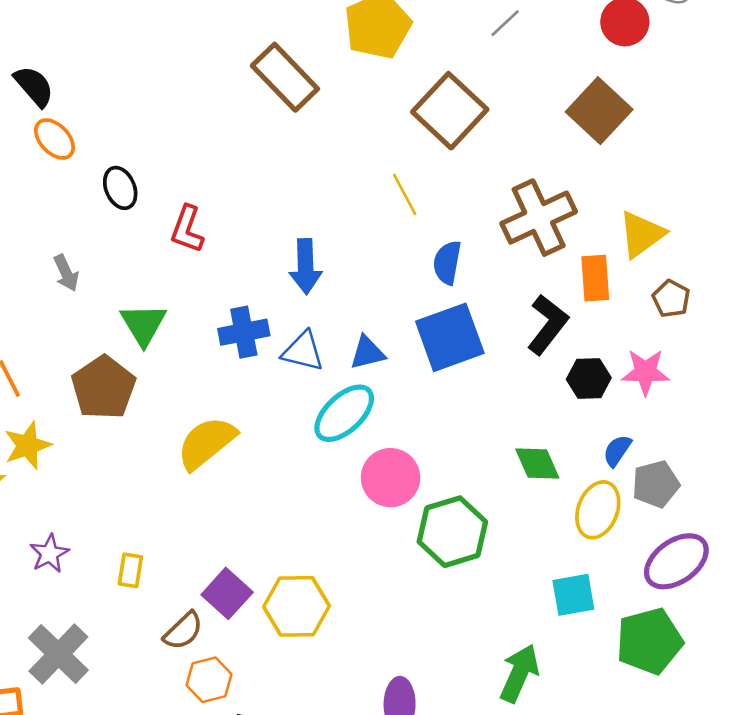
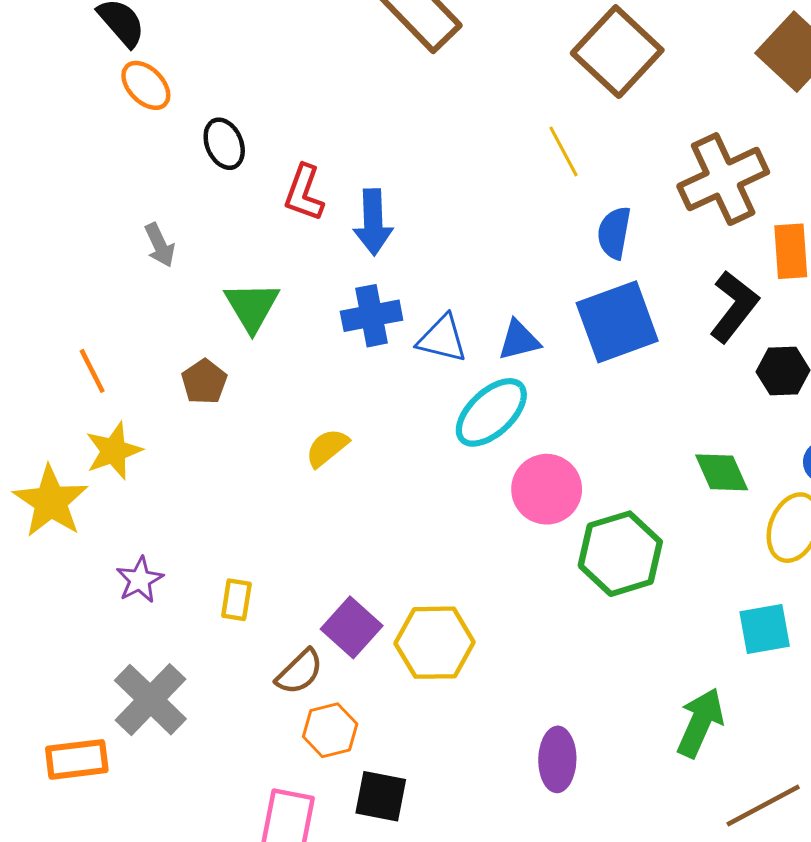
blue arrow: (306, 266) -> (373, 222), moved
brown pentagon: (103, 387) -> (204, 382), size x0.6
yellow semicircle: (206, 443) -> (327, 448), size x0.6

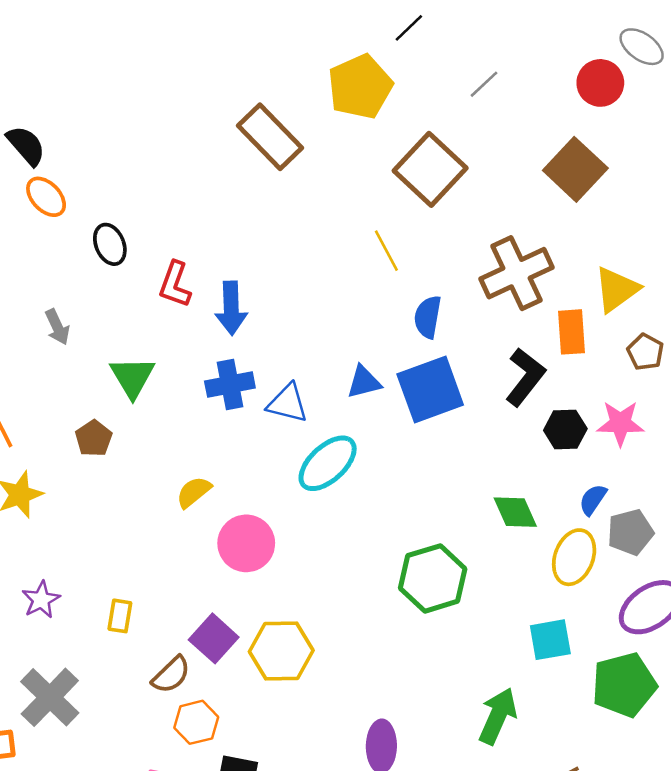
blue triangle: (519, 340) -> (364, 382), moved
pink circle: (547, 489) -> (246, 543), moved

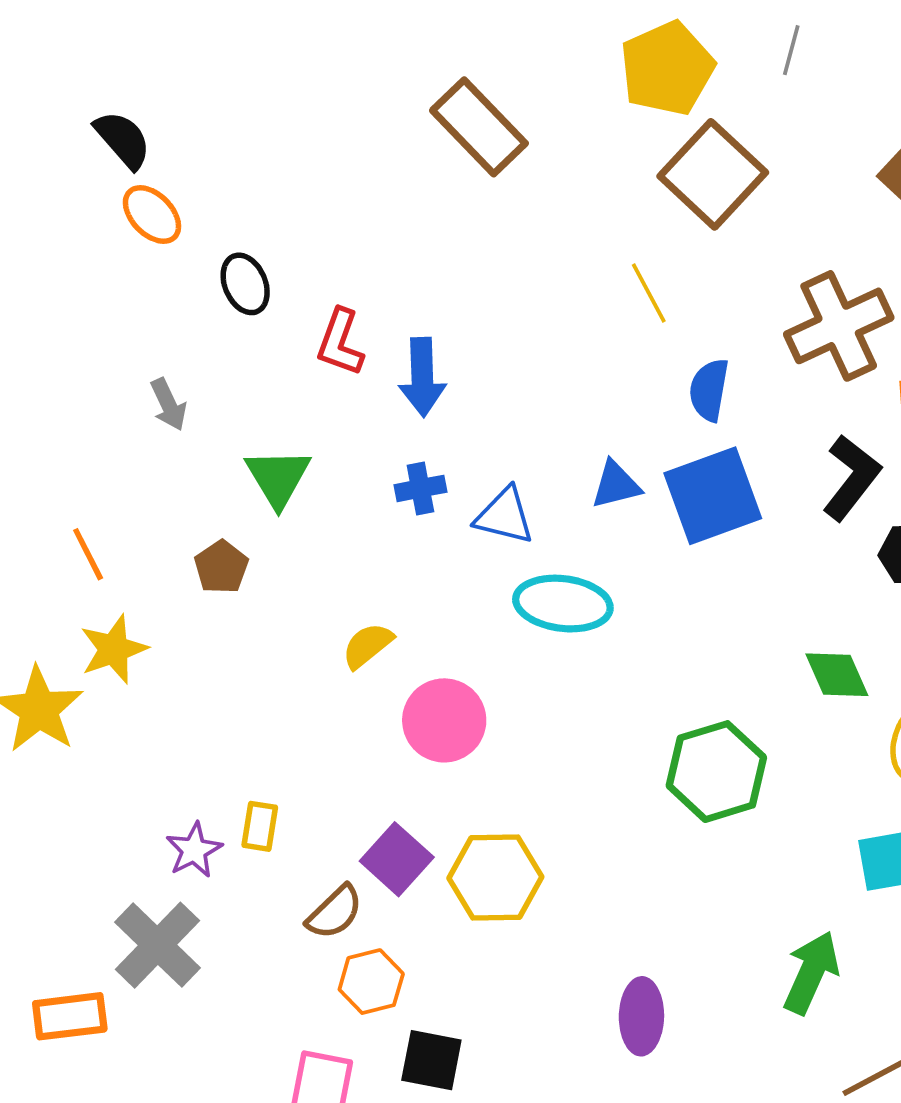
gray line: (484, 84) -> (791, 50), turned -32
yellow pentagon: (360, 87) -> (667, 68), moved
blue cross: (230, 384) -> (420, 488), size x0.7
cyan ellipse: (328, 463) -> (563, 604), turned 50
purple star: (41, 600) -> (194, 850), moved

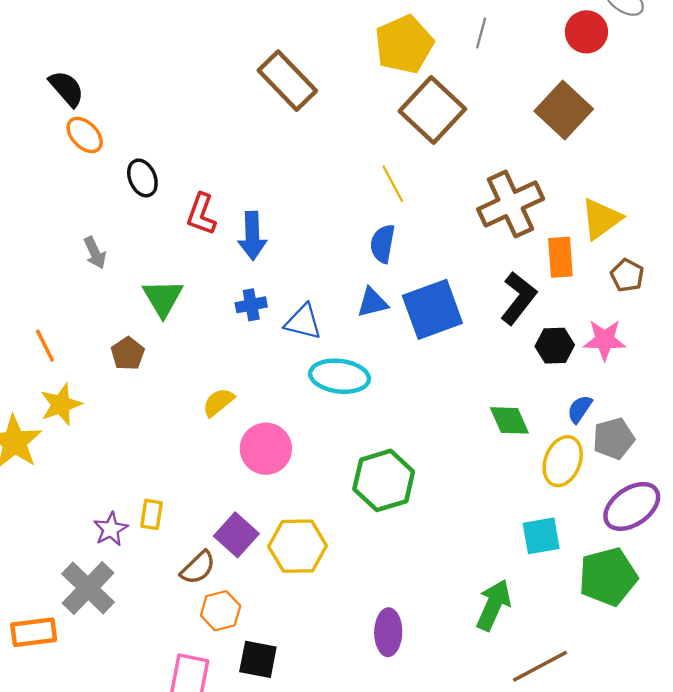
blue semicircle: (709, 390) -> (383, 244), moved
green hexagon: (716, 772) -> (384, 480), moved

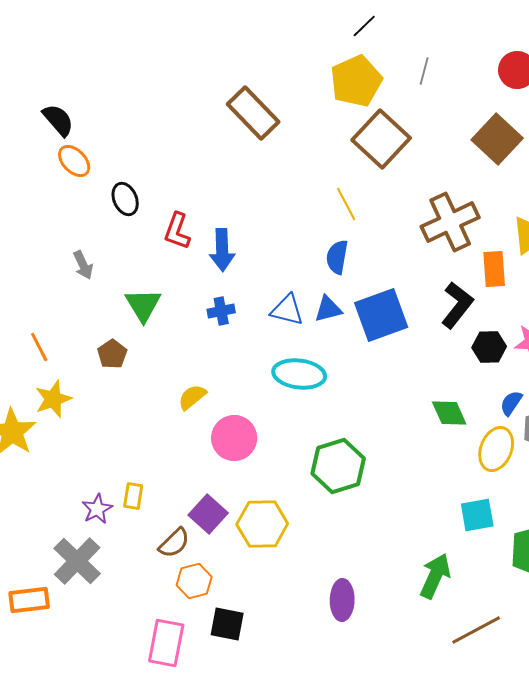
blue triangle: (303, 322) -> (287, 310), moved

